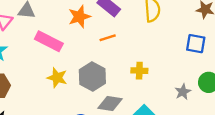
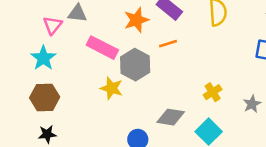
yellow cross: (139, 71) -> (213, 92), moved, turned -35
gray hexagon: (92, 76) -> (135, 65), moved

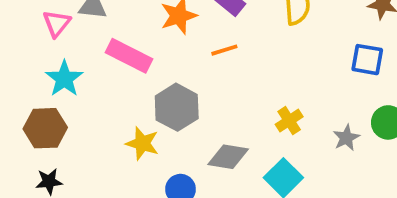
cyan star: (43, 58) -> (64, 79), moved
gray hexagon: (135, 65) -> (177, 107), moved
yellow star: (112, 88) -> (142, 143), moved

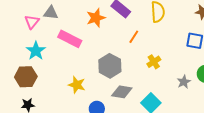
orange line: (224, 50) -> (134, 37), moved, turned -40
gray hexagon: (177, 107) -> (110, 66), moved
yellow cross: (289, 121) -> (154, 62), moved

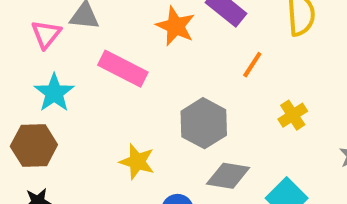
orange star: (96, 18) -> (175, 26), turned -30

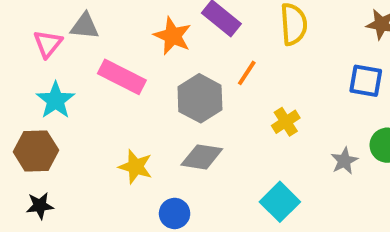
gray hexagon: (204, 123) -> (200, 98), moved
gray diamond: (228, 176) -> (202, 157), moved

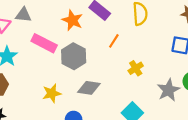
gray hexagon: (200, 98) -> (74, 56), moved
gray star: (344, 161) -> (168, 90), size x1.5
yellow star: (136, 167) -> (52, 93), turned -30

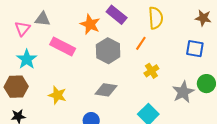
orange line: (114, 41) -> (141, 43), moved
gray hexagon: (74, 56) -> (108, 51), moved
yellow star: (52, 93) -> (57, 95), moved, turned 30

